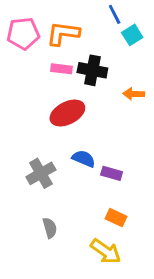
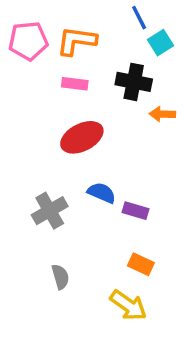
black cross: (92, 70) -> (134, 82), moved

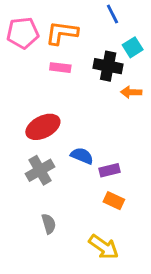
cyan square: (161, 43) -> (133, 47), moved
red ellipse: (82, 137) -> (43, 127), moved
purple rectangle: (136, 211) -> (109, 170), turned -30
orange rectangle: (141, 264) -> (114, 201), moved

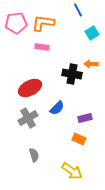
black cross: (108, 66) -> (72, 74), moved
blue semicircle: (82, 156) -> (57, 108), turned 112
purple rectangle: (109, 170) -> (85, 118), moved

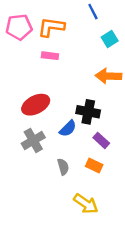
orange arrow: (91, 64) -> (108, 76), size x1.5
black cross: (72, 74) -> (88, 112), moved
purple rectangle: (85, 118) -> (101, 140), turned 56
gray semicircle: (34, 155) -> (63, 167), moved

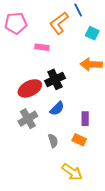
orange L-shape: (51, 27) -> (59, 23), moved, turned -45
cyan square: (110, 39) -> (92, 33), turned -32
black cross: (88, 112) -> (55, 79), moved, turned -36
purple rectangle: (101, 140) -> (85, 119), turned 48

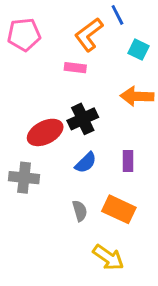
pink rectangle: (42, 47) -> (75, 68), moved
gray cross: (28, 119) -> (24, 178), moved, turned 36
purple rectangle: (85, 119) -> (128, 161), moved
orange rectangle: (79, 140) -> (119, 209), size x1.5

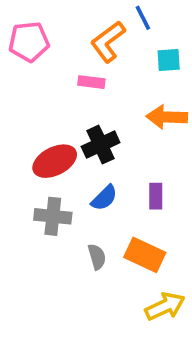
cyan square: (139, 50) -> (169, 60), turned -30
gray cross: (24, 178) -> (53, 216), moved
yellow arrow: (108, 257) -> (165, 306), moved, turned -60

